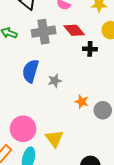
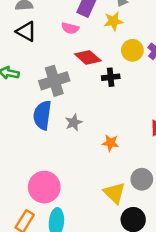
gray cross: (44, 32) -> (54, 81), moved
gray circle: (103, 110) -> (142, 179), moved
yellow triangle: (54, 139) -> (115, 193), moved

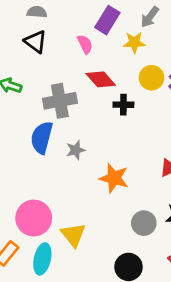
pink semicircle: (70, 28) -> (85, 44), turned -138
orange star: (110, 143) -> (114, 178), size x1.5
yellow triangle: (115, 193) -> (73, 235), moved

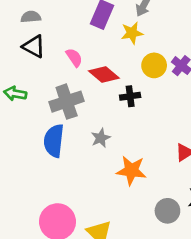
pink semicircle: (85, 44) -> (74, 57), moved
gray star: (76, 150) -> (101, 138), moved

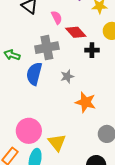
green arrow: (15, 94) -> (12, 55), moved

